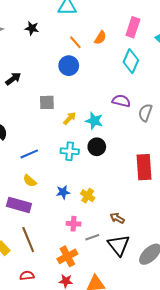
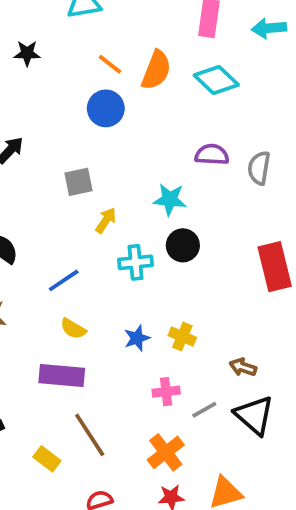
orange semicircle: (100, 38) -> (156, 70), moved, size x1.5
cyan diamond: (131, 61) -> (216, 80), turned -60
yellow arrow: (70, 118) -> (106, 220), moved

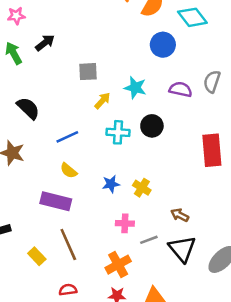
blue circle: (106, 108) -> (163, 45), moved
purple semicircle: (212, 155) -> (181, 89), moved
cyan star: (170, 199) -> (135, 88), moved

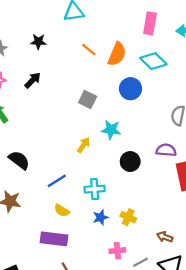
black arrow: (45, 43) -> (33, 80), moved
gray square: (88, 72) -> (88, 100), moved, turned 36
purple semicircle: (181, 89) -> (166, 150), moved
cyan cross: (118, 132) -> (95, 189), moved

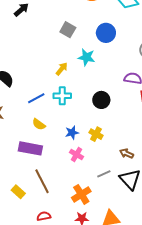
blue circle: (130, 89) -> (106, 33), moved
black circle: (130, 162) -> (101, 100), moved
cyan cross: (95, 189) -> (62, 96), moved
pink cross: (117, 251) -> (76, 155), moved, turned 32

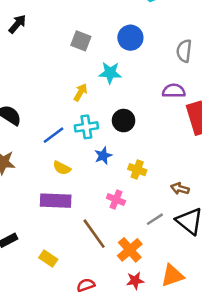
black circle: (101, 100) -> (124, 121), moved
blue star: (72, 133) -> (103, 156), moved
brown line: (42, 181) -> (94, 234), moved

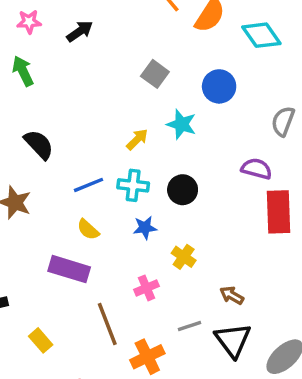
pink cross: (116, 200) -> (146, 288), turned 30

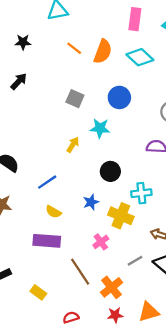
cyan cross: (133, 185) -> (141, 193), moved
yellow cross: (184, 257) -> (121, 216), size x1.5

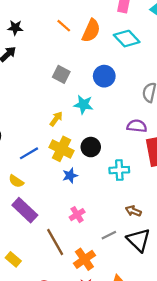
black star: (23, 42) -> (15, 28), moved
yellow semicircle: (53, 212) -> (16, 181), moved
yellow cross: (121, 216) -> (62, 149), moved
purple rectangle: (47, 241) -> (25, 210), turned 35

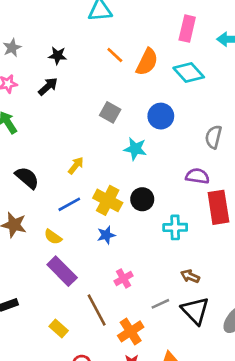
yellow arrow: (56, 119) -> (76, 165), moved
blue star: (70, 176) -> (106, 235), moved
yellow rectangle: (13, 259) -> (59, 329), moved

